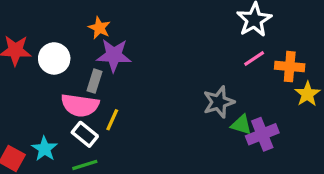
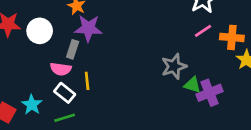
pink semicircle: (80, 105) -> (61, 69), size x0.7
yellow line: (112, 120) -> (87, 81), turned -30

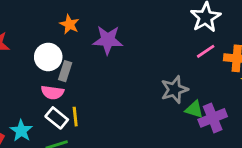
purple star: (88, 28) -> (108, 40), moved
white circle: (40, 31) -> (48, 57), moved
yellow line: (87, 81) -> (75, 117), moved

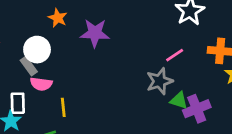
pink line: (206, 51) -> (175, 55), moved
gray rectangle: (65, 71) -> (29, 66), moved, turned -54
white rectangle: (57, 118) -> (18, 103), moved, turned 50

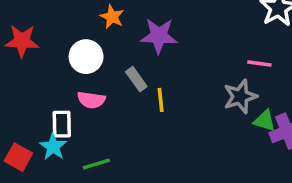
pink line: (175, 55) -> (259, 64), turned 42
gray rectangle: (29, 66) -> (136, 79), moved
yellow line: (63, 107) -> (161, 100), moved

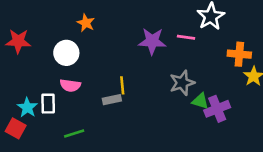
purple star: (159, 36) -> (152, 41), moved
pink line: (259, 64) -> (186, 37), moved
gray rectangle: (136, 79) -> (112, 100), moved, turned -66
cyan star: (53, 147) -> (27, 107), moved

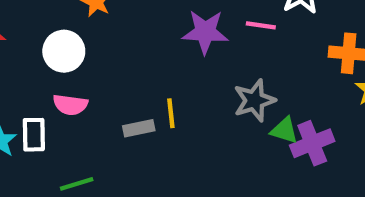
yellow line: (122, 85) -> (171, 113), moved

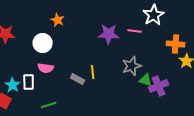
gray rectangle: (139, 128) -> (78, 79), turned 40

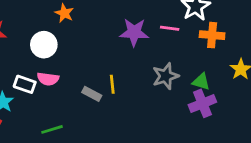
orange cross: (176, 44) -> (212, 35), moved
green triangle: (146, 80) -> (201, 82), moved
white rectangle: (29, 82) -> (25, 84), moved, turned -70

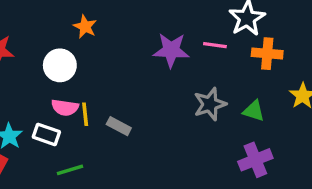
white rectangle: (25, 84) -> (46, 134), moved
yellow line: (112, 84) -> (85, 114), moved
purple cross: (202, 103) -> (255, 160), moved

